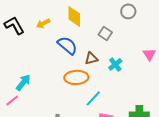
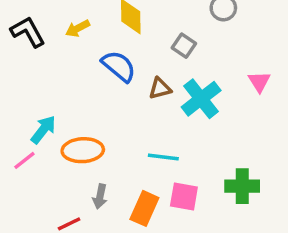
cyan cross: (115, 64) -> (201, 99), size x1.6
orange ellipse: (76, 77) -> (83, 150), moved
cyan line: (93, 98) -> (163, 157), turned 54

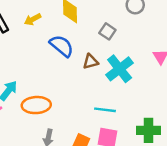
cyan line: (163, 157) -> (105, 110), moved

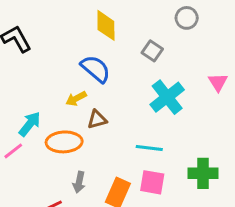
yellow arrow: (33, 19) -> (76, 99), moved
brown triangle: (91, 62) -> (97, 120), moved

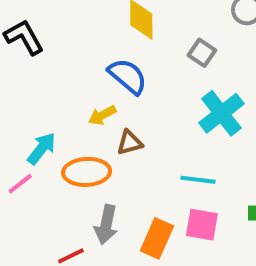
gray arrow: (79, 182) -> (106, 225), size x1.4

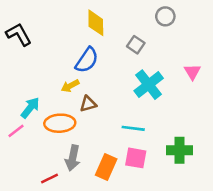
blue semicircle: (128, 76) -> (87, 60), turned 84

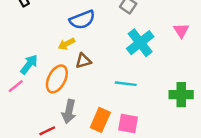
blue semicircle: (87, 60) -> (82, 20), turned 35
orange ellipse: (60, 123) -> (57, 79), turned -60
green cross: (179, 150) -> (181, 95), moved
pink square: (136, 158) -> (128, 124), moved

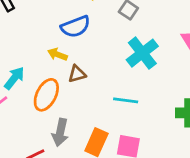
yellow arrow: (66, 44) -> (57, 54), turned 49

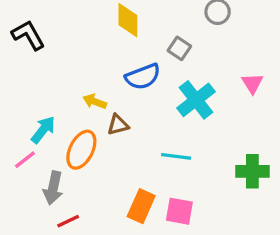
blue semicircle: (76, 27) -> (143, 77), moved
gray arrow: (60, 132) -> (53, 188), moved

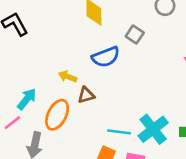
cyan cross: (196, 100) -> (153, 129), moved
cyan line: (176, 156) -> (119, 132), moved

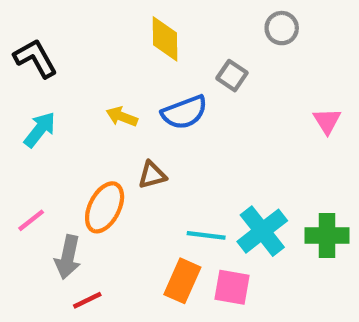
yellow arrow: (68, 77) -> (122, 117), moved
cyan arrow: (27, 99) -> (40, 130), moved

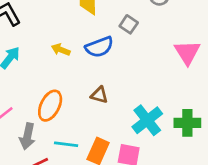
pink triangle: (327, 121) -> (187, 52), size x1.5
brown triangle: (152, 175) -> (99, 95), moved, turned 30
cyan line: (206, 235) -> (66, 144), moved

